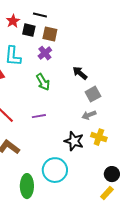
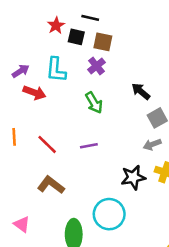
black star: (74, 141) -> (133, 177), turned -30

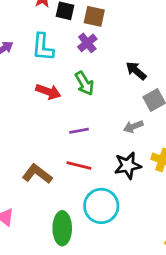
red arrow: (34, 93) -> (48, 92), moved
red line: (47, 144) -> (79, 166), moved, turned -30
gray arrow: (152, 144) -> (133, 127), moved

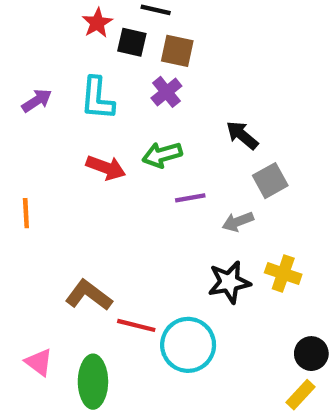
green arrow: (85, 83) -> (162, 155), turned 105
purple line: (79, 131) -> (190, 198), moved
red line: (79, 166) -> (136, 325), moved
green ellipse: (62, 228) -> (93, 382), moved

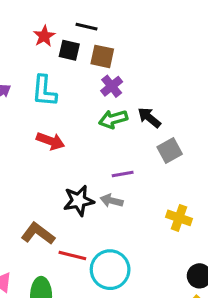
purple cross: (166, 92) -> (112, 86), moved
green arrow: (162, 155) -> (113, 119), moved
purple line: (190, 198) -> (123, 174), moved
gray arrow: (238, 222) -> (112, 201), moved, turned 35
black star: (229, 282) -> (79, 201), moved

